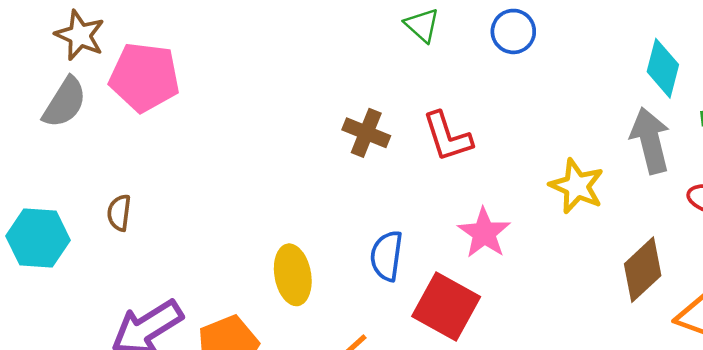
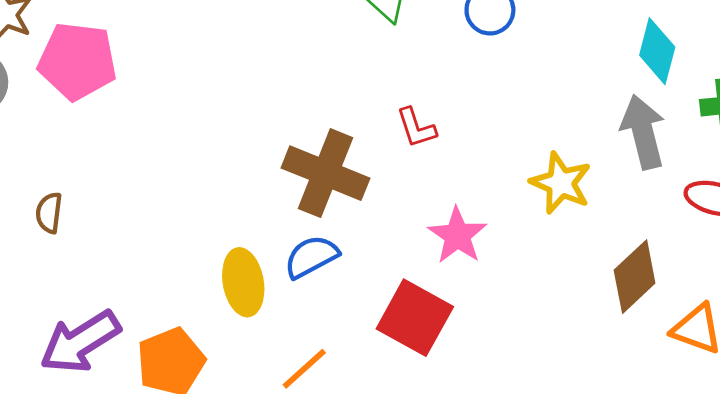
brown cross: (366, 133) -> (325, 173), moved, size x1.6
red L-shape: (447, 137) -> (416, 128), size x0.7
blue semicircle: (387, 256) -> (311, 257), moved, turned 54

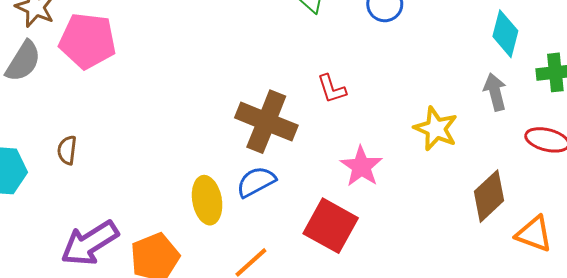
gray arrow: (643, 132) -> (495, 92), size x0.7

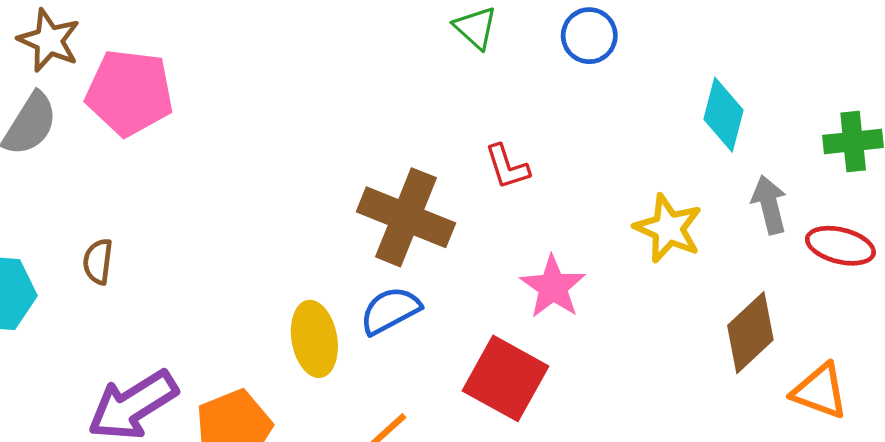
cyan diamond: (505, 34) -> (724, 115), moved
gray arrow: (495, 92) -> (769, 205), moved

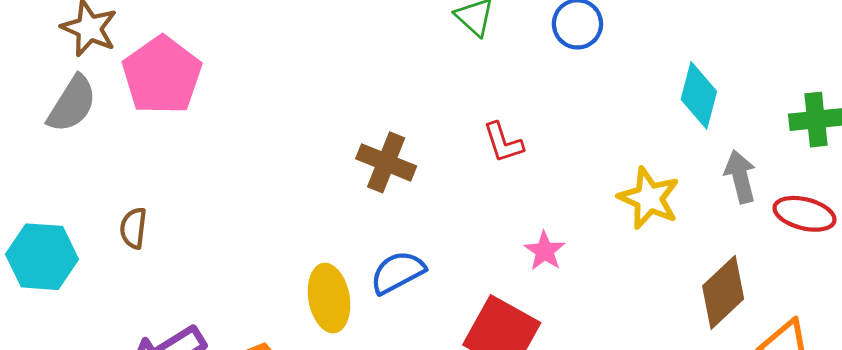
pink pentagon: (130, 92) -> (162, 75), turned 30
brown cross: (406, 217) -> (386, 162), moved, size x0.7
pink star: (553, 287) -> (545, 251), size x0.7

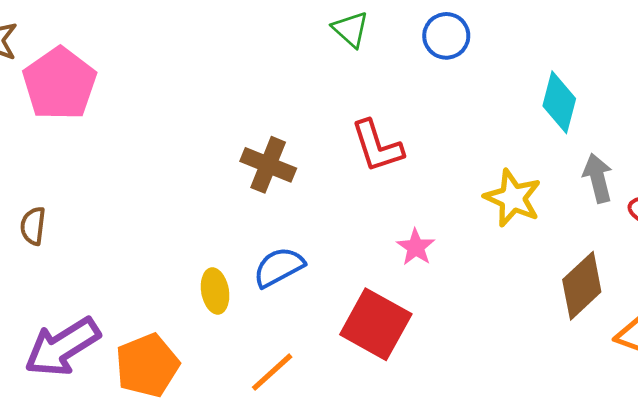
red L-shape: (503, 142) -> (377, 146), size x1.4
yellow ellipse: (329, 298) -> (215, 291), size x0.7

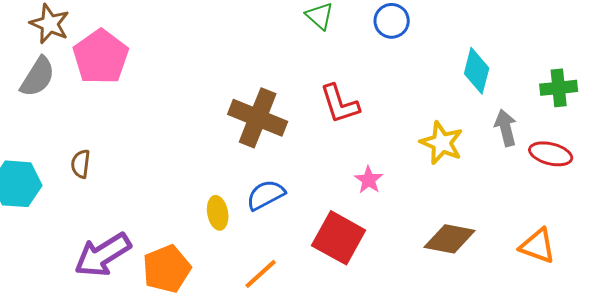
brown cross: (268, 165) -> (258, 118), size x1.4
brown diamond: (582, 286) -> (450, 239), moved, turned 54

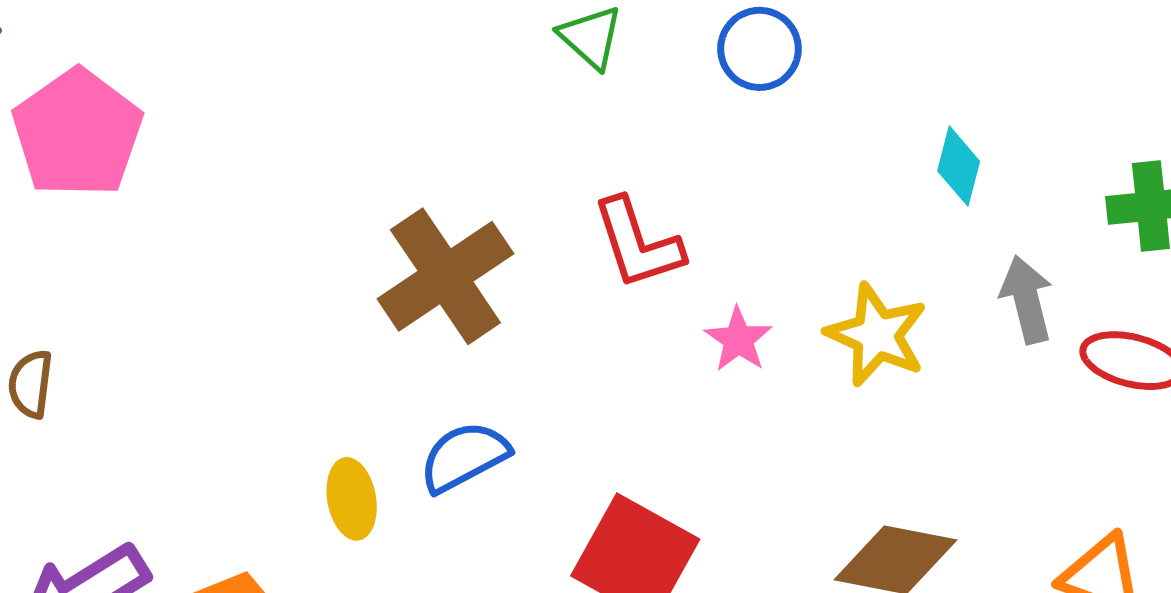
cyan diamond: (477, 71) -> (959, 166), size x0.7
brown cross: (258, 118) -> (445, 276), turned 34
pink star: (369, 180) -> (738, 340), moved

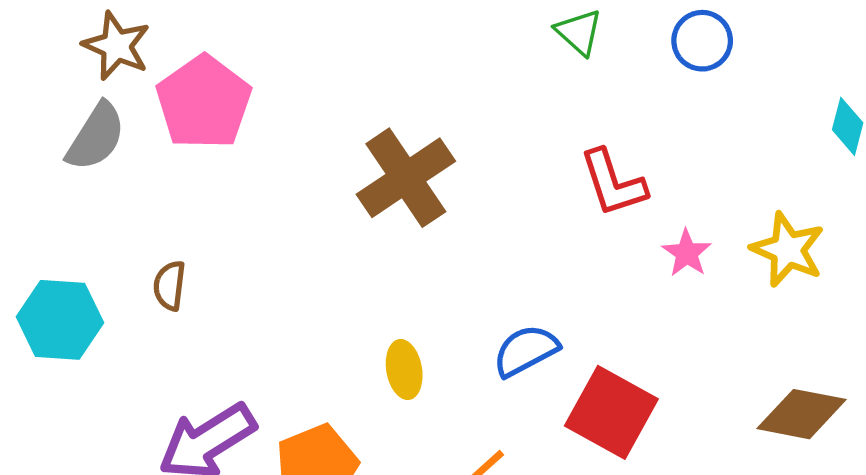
brown cross: (445, 276) -> (406, 178), moved
blue semicircle: (464, 457) -> (526, 351), moved

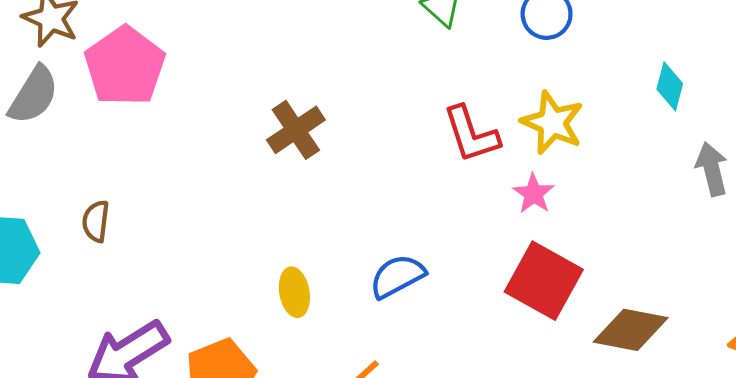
brown cross: (406, 178) -> (296, 130), size x0.7
yellow star: (788, 250) -> (552, 123), moved
red square: (611, 412) -> (544, 281), moved

